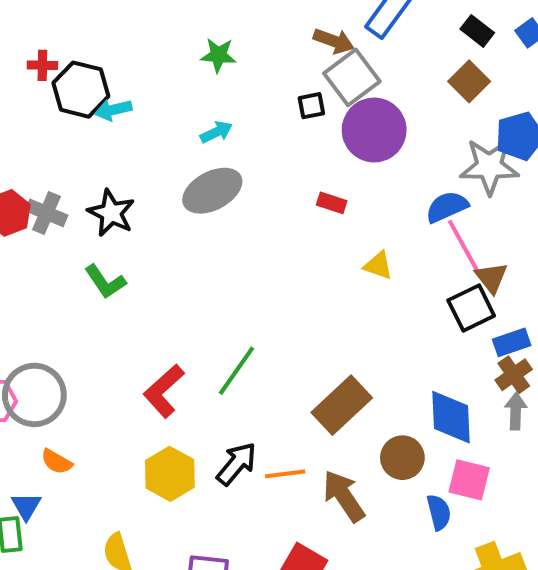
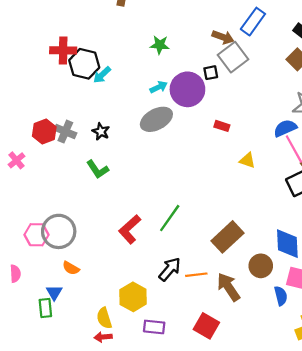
red cross: (42, 65) -> (63, 50), size x1.6
cyan arrow: (113, 110) -> (102, 75), turned -30
purple circle: (374, 130) -> (187, 89), moved
black star: (111, 213) -> (101, 132), size x0.7
yellow hexagon: (170, 474) -> (133, 297), moved

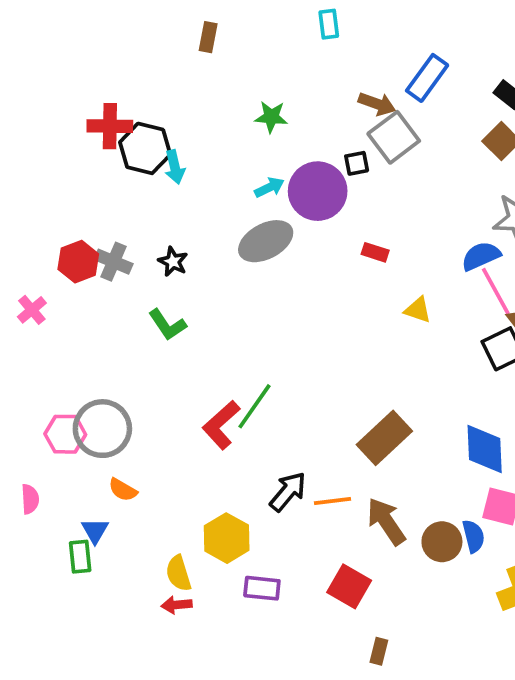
cyan arrow: (102, 75) -> (175, 167), turned -60
green line: (170, 218) -> (255, 406), moved
brown circle: (261, 266) -> (442, 542), moved

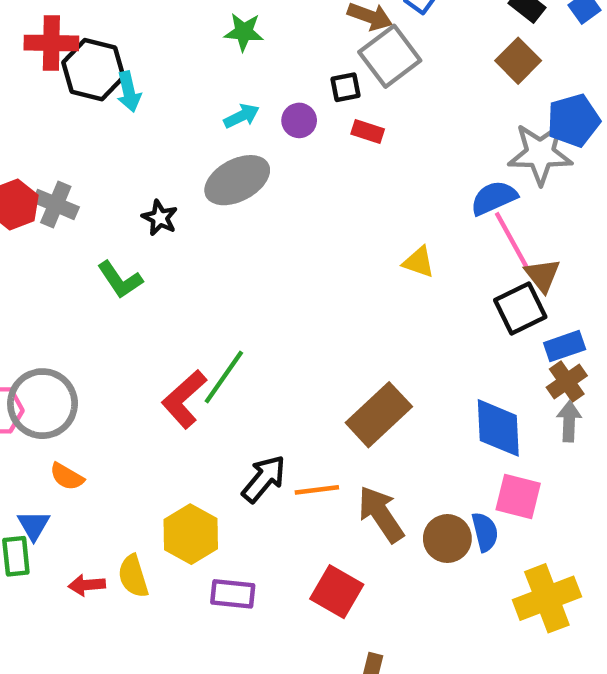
purple circle: (318, 191) -> (299, 120), size x0.5
red rectangle: (375, 252) -> (368, 131), moved
black star: (173, 262) -> (160, 218), moved
red arrow: (177, 605) -> (87, 585), moved

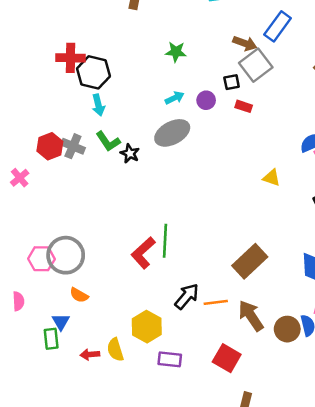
cyan arrow: (129, 92) -> (98, 105), moved
green L-shape: (120, 280) -> (108, 141), moved
green line: (224, 377) -> (165, 241), turned -32

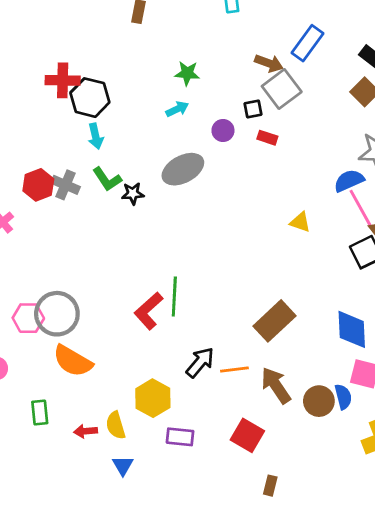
cyan arrow: (175, 98) -> (177, 109), moved
black star: (130, 153) -> (133, 193), turned -30
orange semicircle: (79, 295) -> (73, 361), size x1.8
blue triangle: (61, 322) -> (123, 465), moved

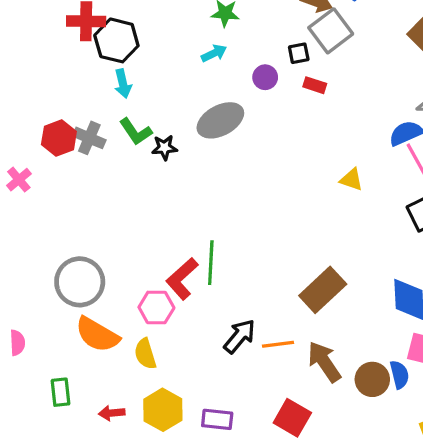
pink hexagon: (28, 318) -> (156, 307), moved
yellow hexagon: (153, 398) -> (163, 410), moved
yellow semicircle: (116, 425) -> (145, 354), moved

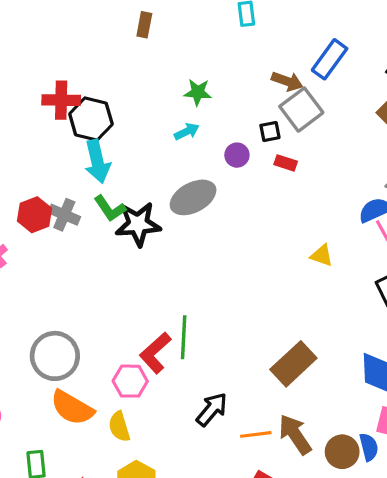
cyan arrow: (123, 84) -> (97, 161), size x1.5
black star: (164, 148) -> (138, 224), size x1.8
orange line: (278, 344) -> (256, 434), moved

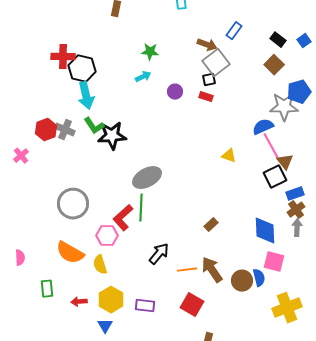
blue rectangle: (330, 59) -> (234, 31), size x0.7
black square: (270, 132) -> (209, 80), moved
gray ellipse: (193, 197) -> (147, 178), moved
gray circle: (55, 356) -> (73, 204), moved
brown rectangle: (293, 364) -> (211, 225), size x0.5

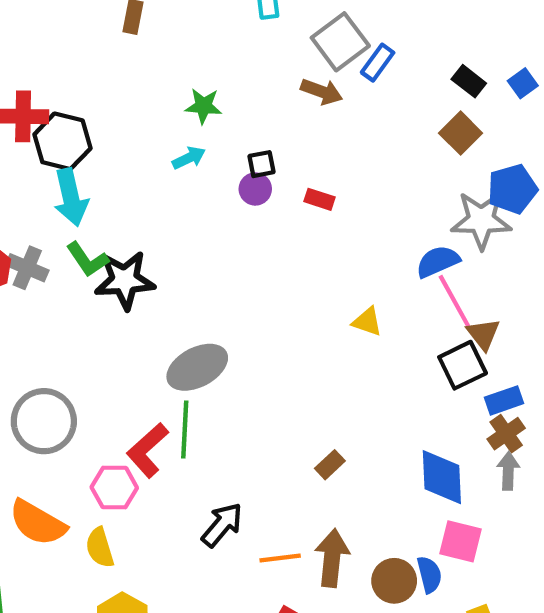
gray square: (216, 63) -> (340, 42), moved
black square: (209, 80) -> (261, 164), moved
brown arrow: (212, 270) -> (332, 558), turned 40

